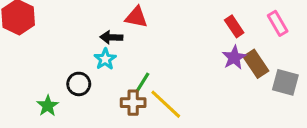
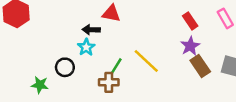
brown rectangle: (256, 64) -> (200, 66), moved
yellow line: (166, 104) -> (146, 61), moved
green star: (48, 106) -> (40, 85), turned -30

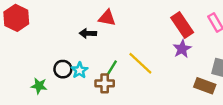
red rectangle: (190, 21) -> (182, 25), size x1.5
cyan star: (86, 47) -> (80, 70), moved
brown rectangle: (200, 66) -> (205, 86), moved, turned -36

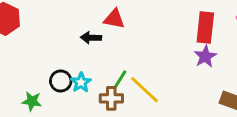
red rectangle: (182, 25) -> (205, 28), turned 40
yellow line: (140, 63) -> (145, 90), moved

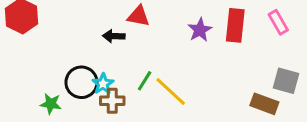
purple star: (205, 56) -> (200, 30), moved
black circle: (61, 81) -> (81, 82), size x1.4
brown cross: (111, 98) -> (112, 101), moved

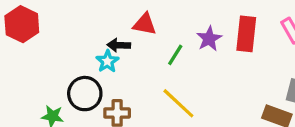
green line: (145, 81) -> (175, 55), moved
cyan star: (103, 84) -> (107, 61), moved

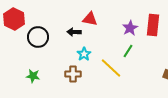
green line: (175, 55) -> (128, 51), moved
cyan star: (107, 61) -> (84, 54), moved
black circle: (85, 94) -> (38, 37), moved

